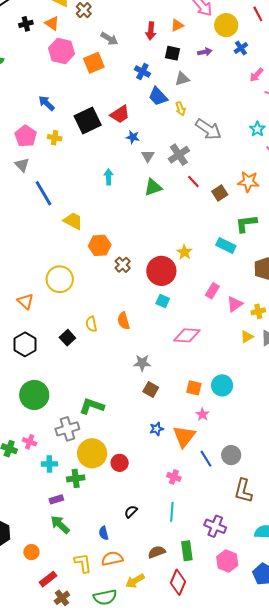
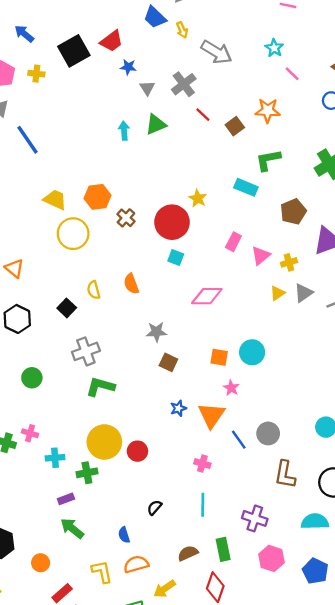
cyan arrow: (109, 177) -> (124, 131), moved
yellow trapezoid: (73, 221) -> (55, 200), moved
yellow circle: (60, 279) -> (73, 234), moved
green circle: (34, 395) -> (32, 378), size x0.6
gray cross: (67, 429) -> (86, 351), moved

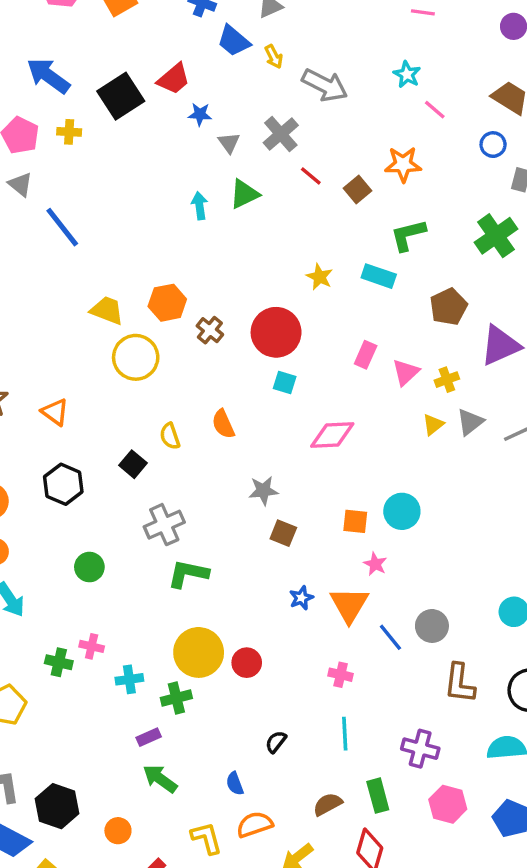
blue arrow: (24, 34) -> (48, 76), size x1.5
yellow star: (198, 198) -> (320, 277), moved

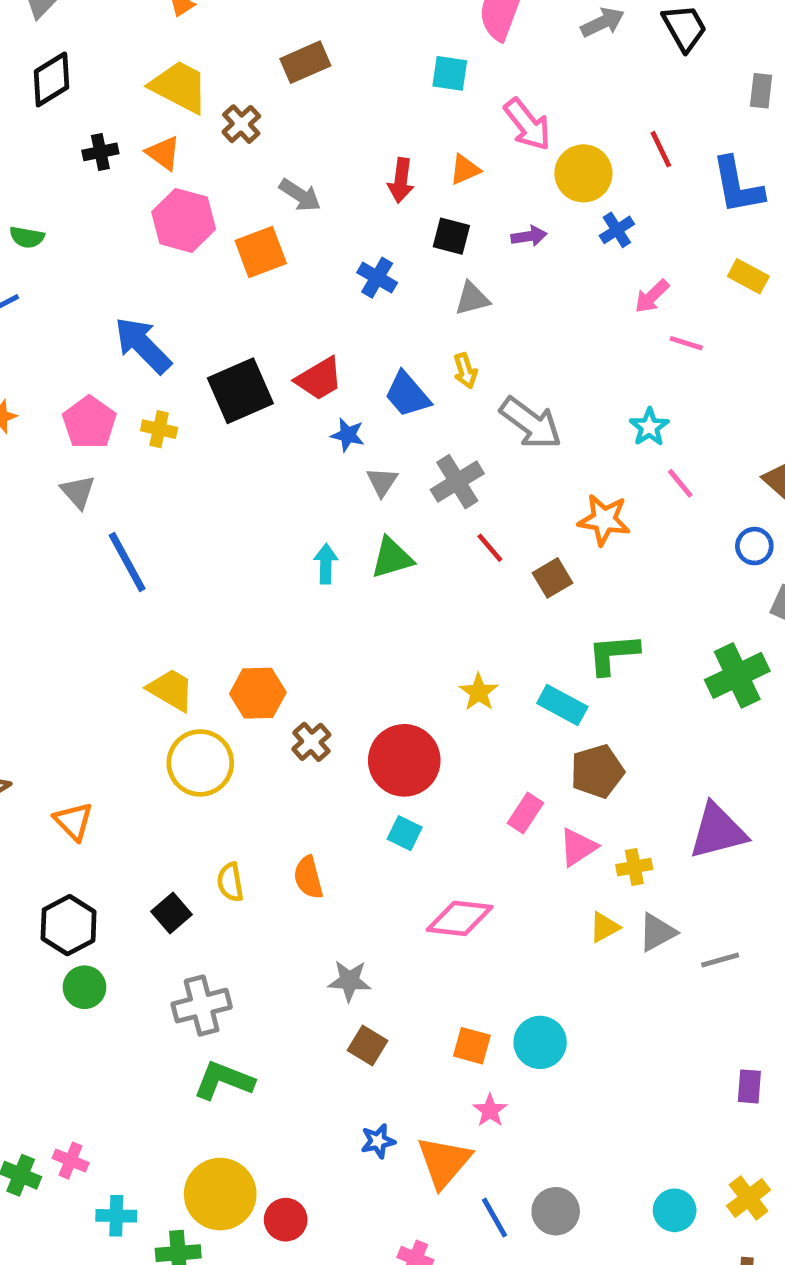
blue trapezoid: (234, 41) -> (407, 394), moved
orange star: (403, 164) -> (604, 520), moved
brown pentagon: (449, 307) -> (597, 771), moved
green circle: (89, 567) -> (84, 987), moved

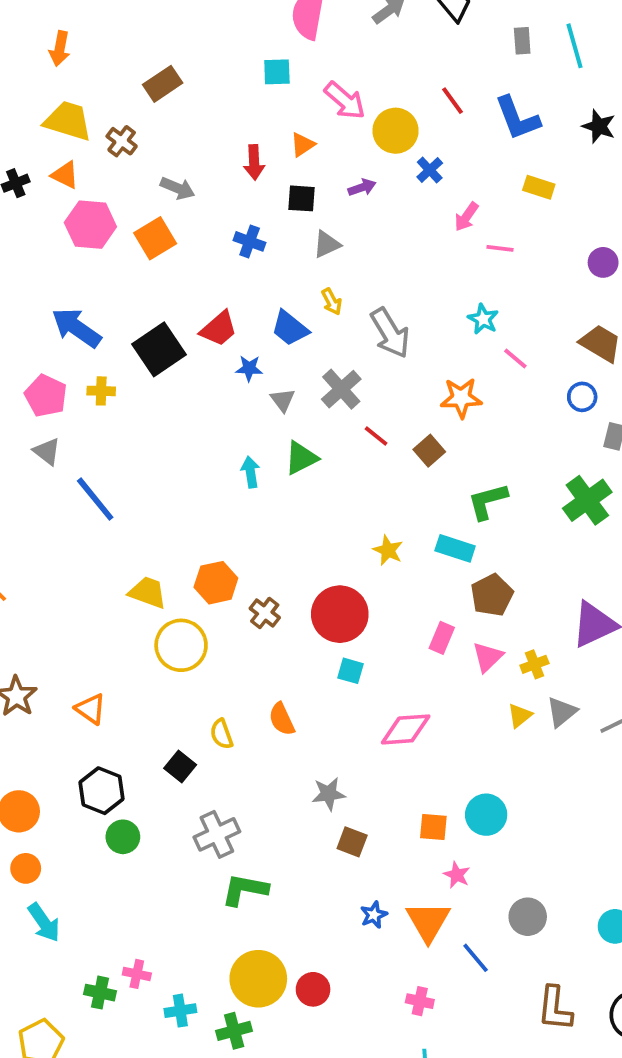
gray arrow: (531, 423) -> (390, 333), turned 33
gray circle: (556, 1211) -> (528, 917), moved

